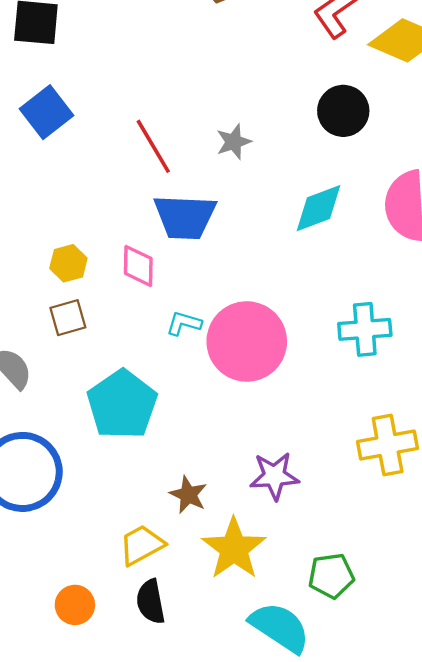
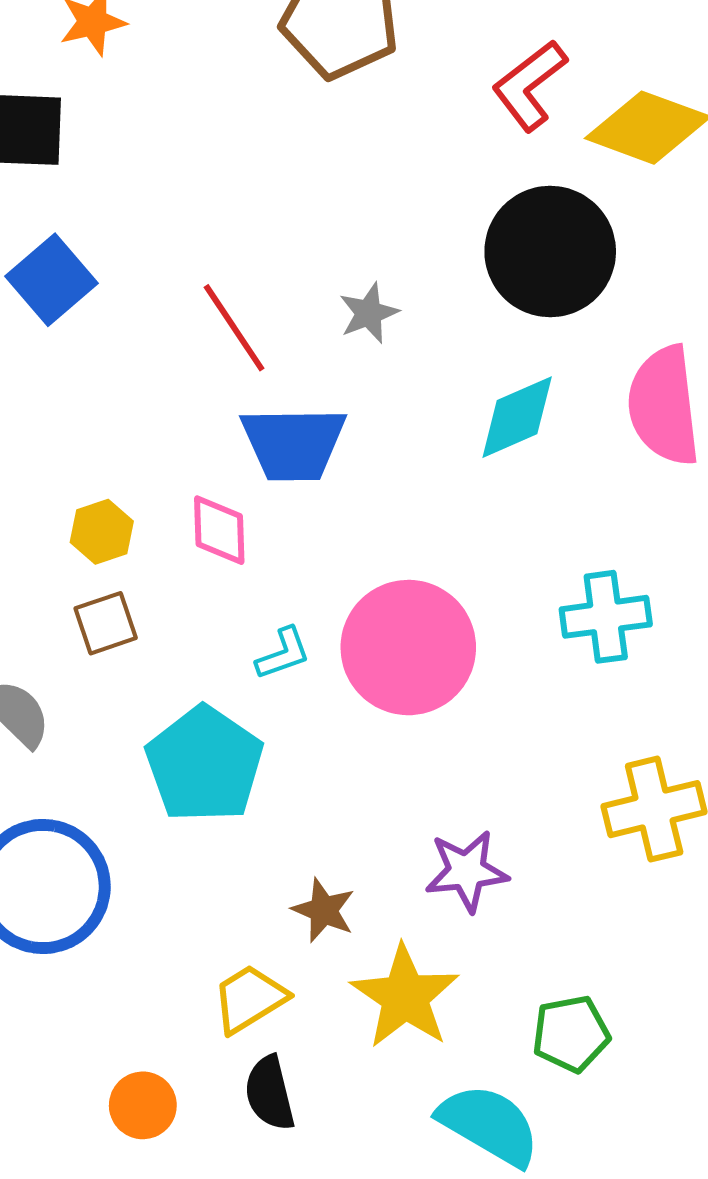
black circle: (343, 111) -> (550, 252), size x1.5
cyan L-shape: (184, 323) -> (283, 654), moved, turned 147

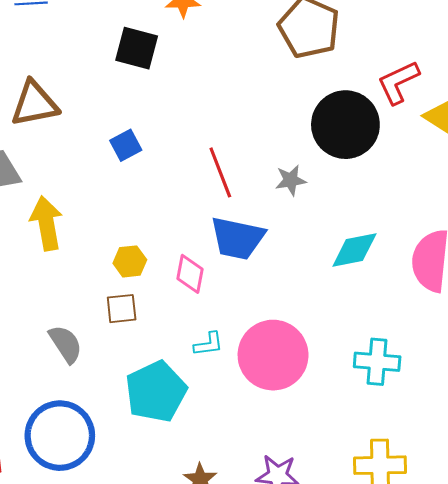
black circle: (550, 252) -> (345, 125), moved
blue square: (52, 280) -> (126, 145), moved, size x0.7

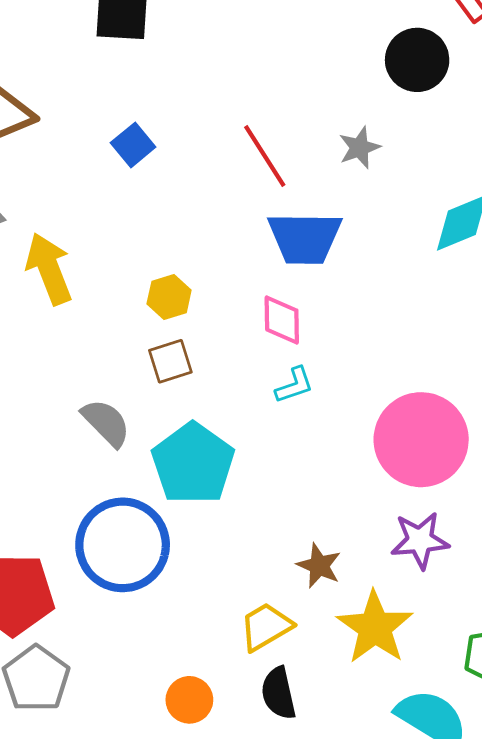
black circle: (345, 125) -> (417, 60), size x0.7
pink diamond: (190, 274) -> (282, 320), moved
pink circle: (273, 355) -> (421, 440), moved
cyan pentagon: (156, 392) -> (193, 464), moved

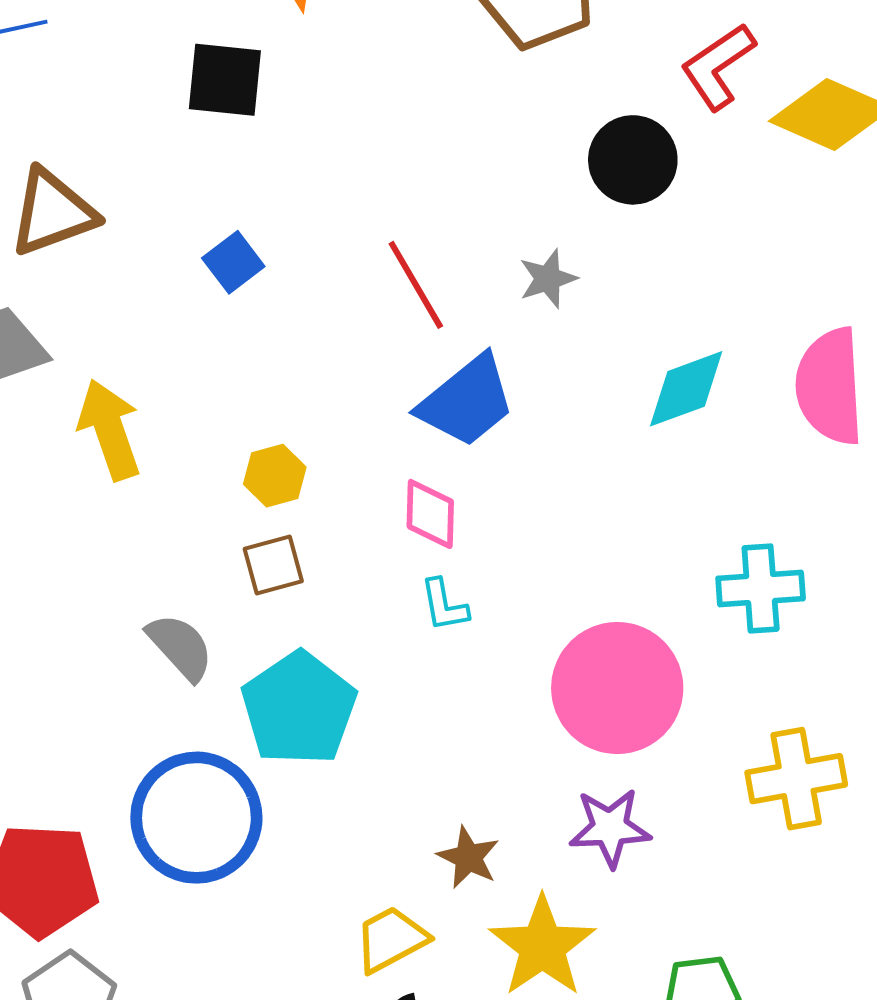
blue trapezoid: (305, 238) -> (467, 401), turned -42
cyan L-shape: (294, 385) -> (444, 605), turned 96

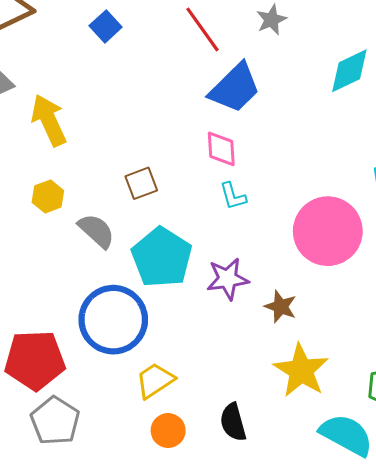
yellow hexagon: (275, 476) -> (48, 196), moved
purple star: (610, 828) -> (228, 279), moved
brown star: (468, 857) -> (281, 307), moved
yellow trapezoid: (391, 939) -> (155, 380), moved

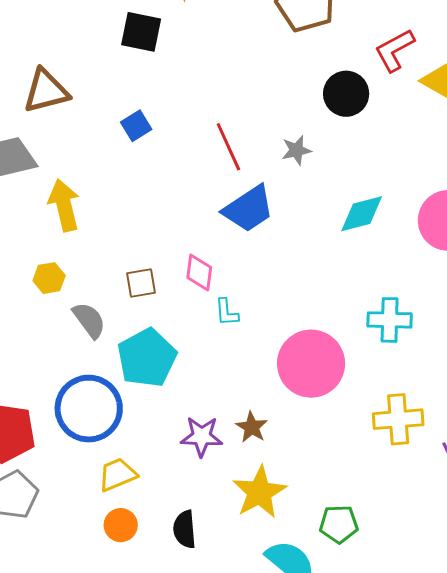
pink diamond: (221, 149) -> (199, 272), moved
purple star: (228, 279) -> (202, 436), moved

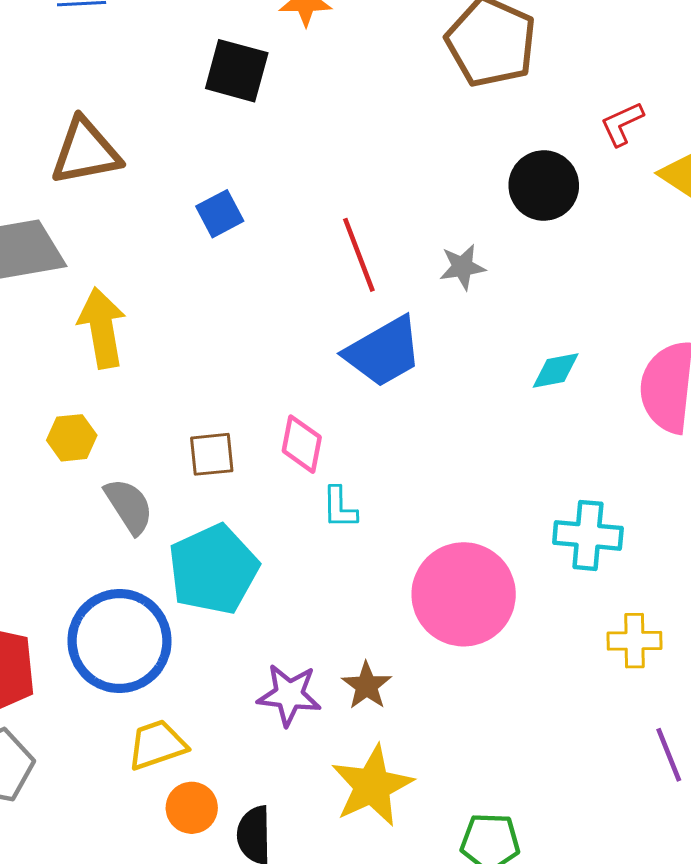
red L-shape: (394, 50) -> (622, 124), size x0.7
cyan diamond: (362, 214) -> (556, 370), size x0.7
yellow cross: (398, 419) -> (634, 641), moved, size x0.7
orange circle: (121, 525) -> (192, 808), moved

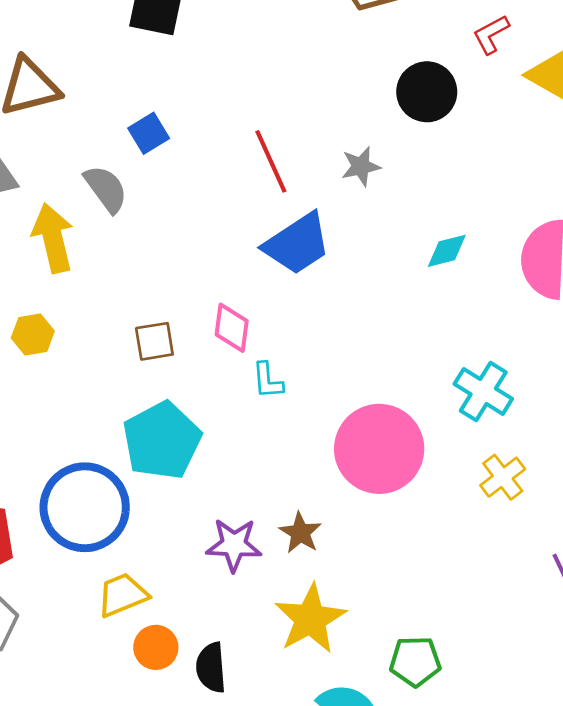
gray semicircle: (129, 506) -> (106, 189), moved
cyan cross: (588, 535) -> (483, 391), turned 30
yellow cross: (634, 641) -> (503, 477), moved, turned -33

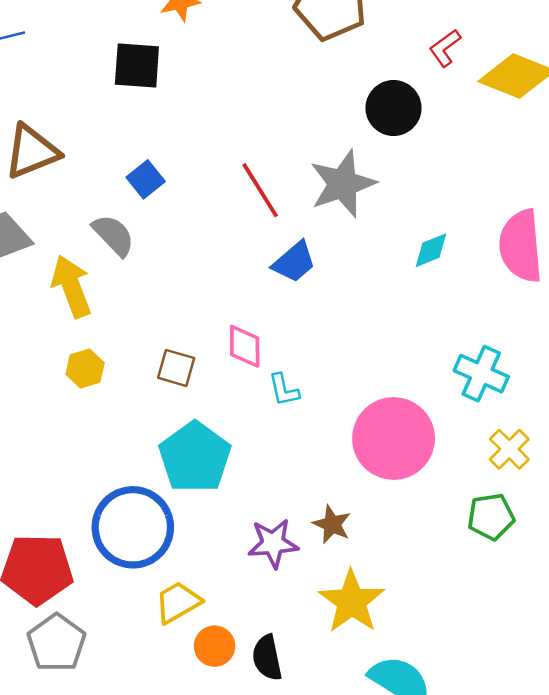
gray star: (361, 166) -> (343, 184), size x1.8
blue trapezoid: (297, 244) -> (294, 262), size x0.7
yellow hexagon: (33, 334) -> (85, 369), moved
brown square: (154, 341) -> (176, 368), turned 33
green pentagon: (415, 661) -> (491, 517), moved

